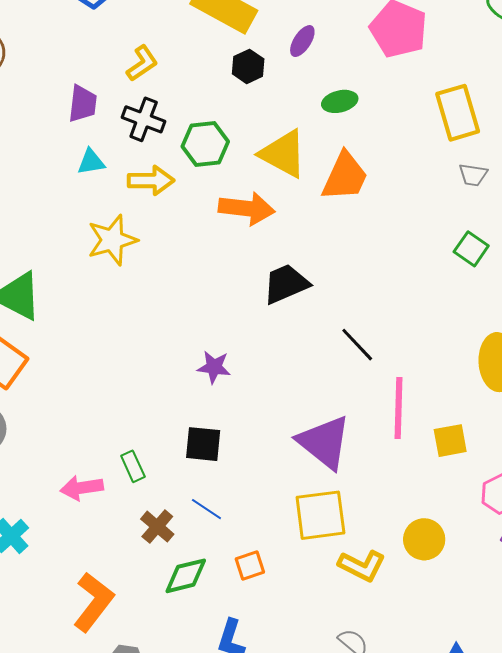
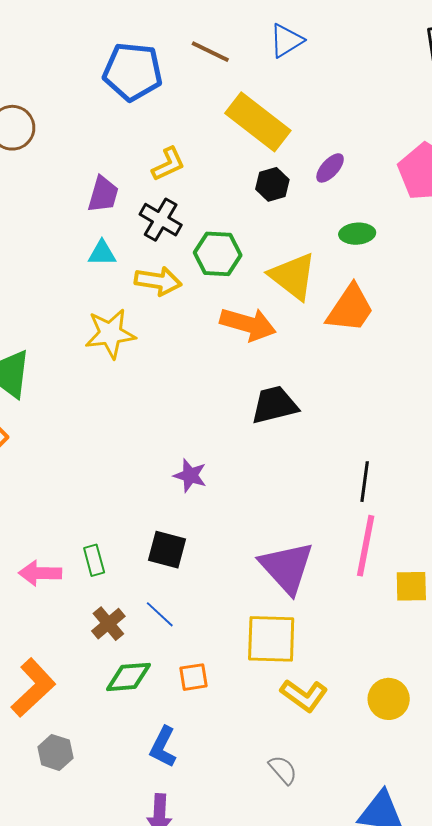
black line: (357, 345) -> (365, 482), moved, turned 42
yellow circle: (424, 539) -> (389, 699), moved

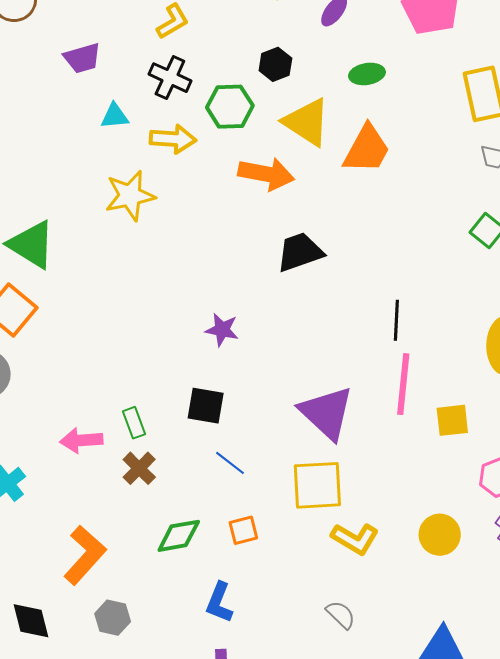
black hexagon: (272, 184) -> (275, 64), moved
purple trapezoid: (103, 194) -> (82, 58), moved, turned 63
blue line: (160, 614) -> (230, 463), moved
brown cross: (108, 624) -> (139, 468), moved

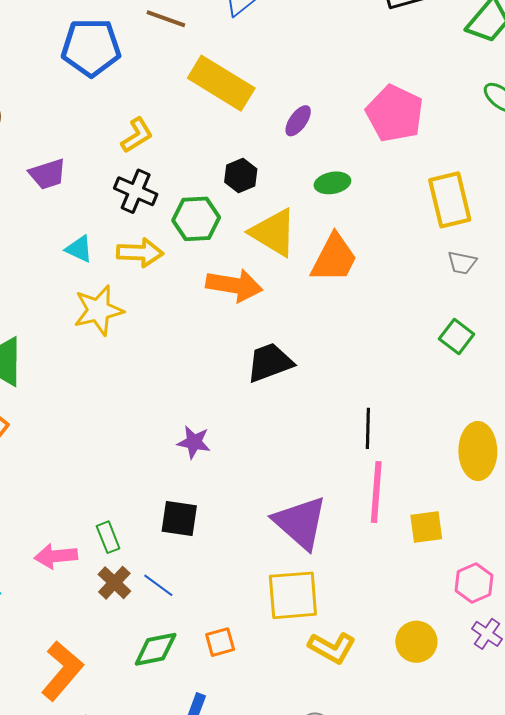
cyan triangle: (115, 116) -> (79, 249), moved, turned 32
blue line: (230, 463) -> (158, 585), moved

